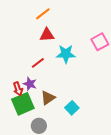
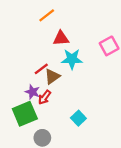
red triangle: (47, 35) -> (61, 38), moved
red arrow: (18, 89) -> (45, 97), moved, turned 56
brown triangle: (48, 98) -> (52, 77), moved

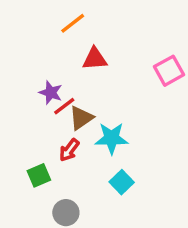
cyan star: (72, 59) -> (112, 138), moved
purple star: (32, 92) -> (51, 93), moved
green square: (25, 114) -> (39, 175), size x0.6

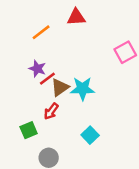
orange line: (73, 23) -> (41, 32), moved
red triangle: (95, 59) -> (76, 17), moved
cyan star: (112, 138) -> (83, 89), moved

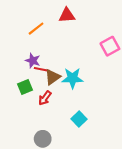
red line: (47, 79) -> (42, 69), turned 48
green square: (29, 130) -> (25, 87), moved

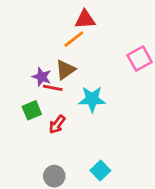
orange line: (36, 29) -> (74, 39), moved
brown triangle: (53, 77) -> (65, 70), moved
cyan square: (79, 119) -> (100, 171), moved

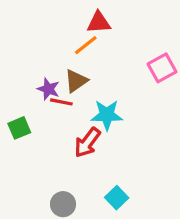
green square: (32, 110) -> (19, 128), moved
red arrow: (57, 124) -> (87, 143), moved, size x1.4

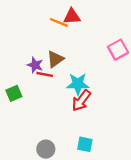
orange line: (86, 45) -> (59, 22), moved, turned 60
red arrow: (87, 143) -> (81, 101), moved
cyan square: (117, 198) -> (85, 144), turned -35

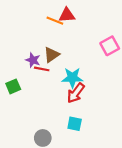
cyan square: (85, 144) -> (75, 124), moved

